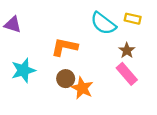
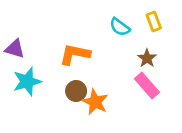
yellow rectangle: (133, 19) -> (154, 21), turned 56
cyan semicircle: (103, 23) -> (120, 27), size x0.7
purple triangle: (13, 25) -> (15, 49), moved

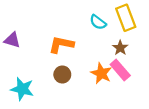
yellow rectangle: (154, 21) -> (126, 18), size x1.6
cyan star: (27, 81) -> (22, 89), moved, turned 30
orange star: (95, 102) -> (101, 73), moved

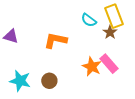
brown star: (120, 48) -> (110, 32), moved
brown circle: (62, 75) -> (49, 81), moved

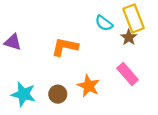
orange star: (92, 67) -> (89, 86), moved

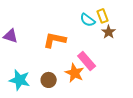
yellow rectangle: (133, 18) -> (103, 16), moved, size x0.6
pink rectangle: (128, 74) -> (87, 61), moved

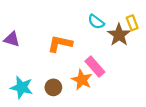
yellow rectangle: (103, 16) -> (132, 23), moved
brown star: (109, 32) -> (119, 35), size x1.5

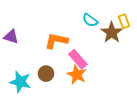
pink rectangle: (95, 67) -> (78, 59), moved
brown circle: (53, 87) -> (46, 74), moved

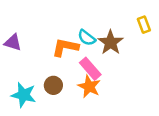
cyan semicircle: (90, 20) -> (87, 38), moved
brown star: (112, 33) -> (111, 42), moved

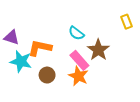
brown star: (111, 42) -> (98, 50), moved
orange L-shape: (65, 47) -> (40, 48), moved
cyan star: (24, 95) -> (21, 61), moved

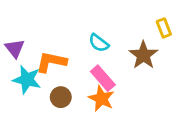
purple triangle: (12, 37) -> (15, 48), turned 35
brown star: (98, 50) -> (143, 55), moved

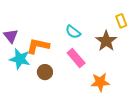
orange star: (101, 98) -> (100, 82), moved, turned -30

